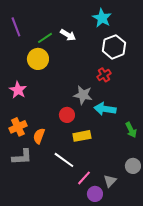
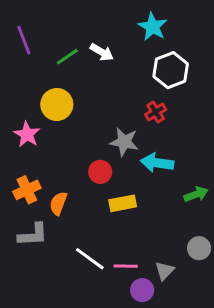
yellow circle: (38, 59) -> (57, 104), moved
green arrow: (131, 130) -> (196, 194), turned -84
white line: (64, 160) -> (90, 259), moved
pink line: (84, 178) -> (126, 266), turned 49

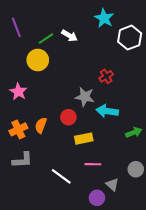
white hexagon: (171, 70) -> (130, 38), moved
yellow circle: (57, 104) -> (38, 60), moved
orange semicircle: (58, 203) -> (41, 125), moved
pink line: (126, 266) -> (93, 164), moved
gray triangle: (165, 271) -> (112, 185), turned -32

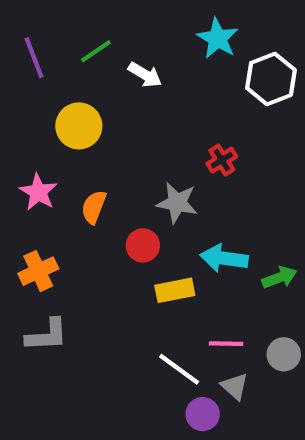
green line: (46, 39) -> (96, 51), moved
cyan arrow: (107, 111) -> (224, 258), moved
orange semicircle: (41, 125) -> (94, 207), moved
pink line: (93, 164) -> (226, 344), moved
white line: (61, 176) -> (179, 369), moved

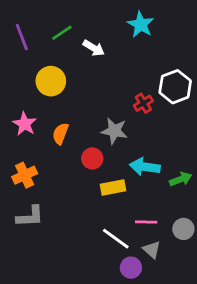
white hexagon: (271, 79) -> (175, 87), moved

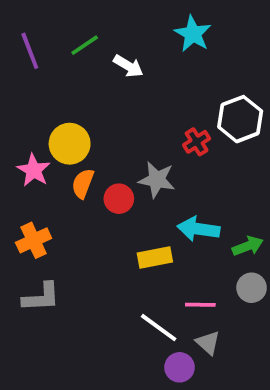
yellow circle: (51, 81) -> (70, 144), moved
red circle: (92, 158) -> (119, 199), moved
gray circle: (183, 229) -> (252, 288), moved

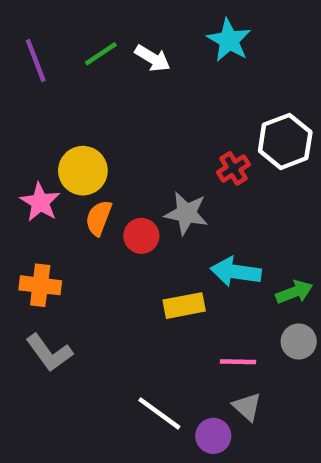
white arrow: (128, 66) -> (153, 58), moved
orange cross: (34, 240) -> (40, 285), turned 32
gray L-shape: (41, 297) -> (49, 353), turned 57
white line: (159, 328) -> (159, 413), moved

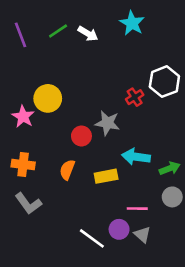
orange semicircle: (99, 218) -> (67, 170), moved
purple circle: (213, 436) -> (119, 229), moved

